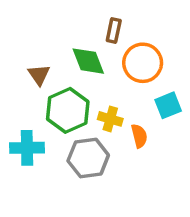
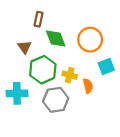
brown rectangle: (114, 30) -> (38, 19), moved

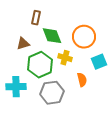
brown triangle: (25, 47) -> (23, 44), turned 48
yellow cross: (70, 75) -> (65, 58), moved

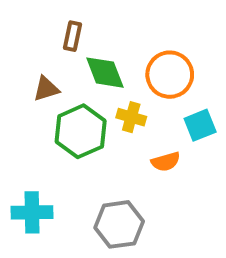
orange semicircle: (82, 80) -> (166, 162), turned 88
cyan cross: (16, 87) -> (32, 212), moved
gray hexagon: (52, 93) -> (119, 224), moved

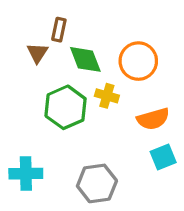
brown triangle: (46, 89) -> (37, 53), moved, turned -40
cyan square: (200, 125) -> (163, 157), moved
orange semicircle: (166, 162) -> (153, 119), moved, size x1.4

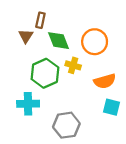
cyan square: (163, 157) -> (112, 107), turned 36
cyan cross: (26, 174) -> (28, 104), moved

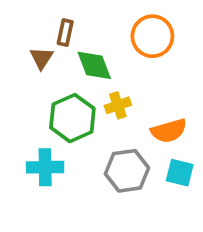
orange circle: (95, 42) -> (152, 36), moved
yellow cross: (73, 65) -> (118, 105), turned -35
gray hexagon: (66, 125) -> (127, 171), moved

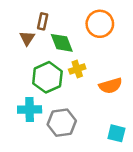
gray hexagon: (127, 171) -> (62, 123), moved
cyan square: (180, 173) -> (116, 133), moved

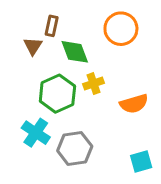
cyan cross: (30, 109) -> (36, 133), turned 35
cyan square: (116, 133) -> (141, 161), turned -30

